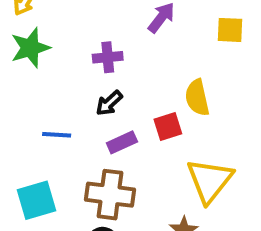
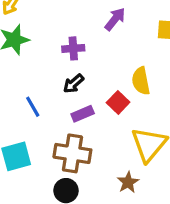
red square: (168, 126) -> (118, 102), turned -30
blue line: (57, 135) -> (33, 107), turned 55

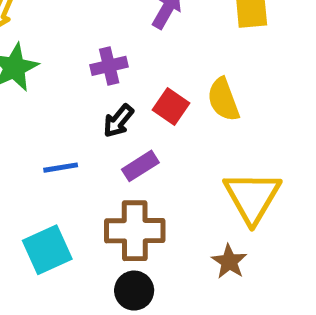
red square: (118, 102) -> (171, 106), moved
blue line: (33, 107) -> (61, 168), turned -60

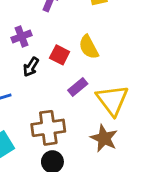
purple rectangle: (140, 166) -> (78, 87), moved
brown star: (229, 262) -> (104, 138), size x1.4

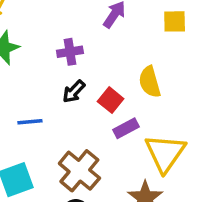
red square: (60, 55) -> (111, 100), moved
brown cross: (48, 128) -> (79, 171), turned 36

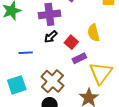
purple cross: (70, 52) -> (49, 14), size x1.5

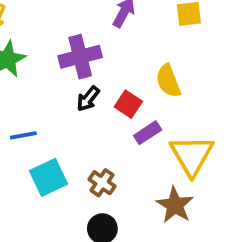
blue line: (26, 53) -> (23, 135), moved
brown cross: (52, 81) -> (102, 183), size x0.6
cyan square: (17, 85) -> (48, 177), moved

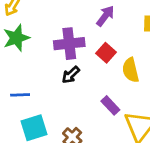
red square: (128, 104) -> (106, 53), moved
purple rectangle: (148, 133) -> (110, 105), turned 72

